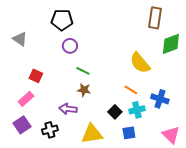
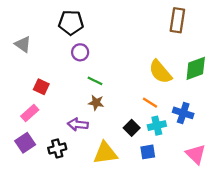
green diamond: (171, 44) -> (196, 68), moved

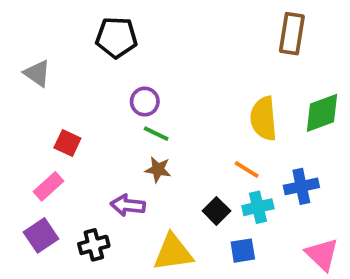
purple circle: (80, 52) -> (145, 102), moved
yellow semicircle: (160, 72) -> (264, 119), turned 35
blue cross: (183, 113) -> (301, 186), turned -30

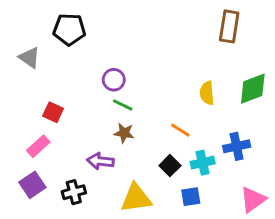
black pentagon: (116, 37) -> (69, 29), moved
yellow semicircle: (264, 119) -> (207, 93), size x0.7
orange line: (247, 169) -> (180, 130), moved
pink triangle: (322, 254) -> (253, 200), turned 40

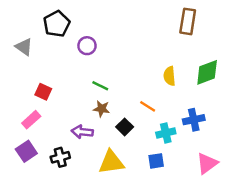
black pentagon: (69, 29) -> (57, 24), turned -30
purple circle: (114, 80) -> (87, 46), moved
black square: (170, 166) -> (125, 127), moved

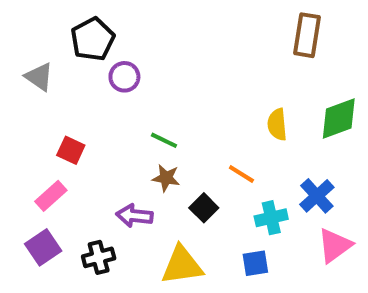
purple circle: (87, 46) -> (124, 77), moved
blue cross: (194, 120) -> (317, 196), turned -30
pink triangle: (207, 163) -> (335, 245), moved

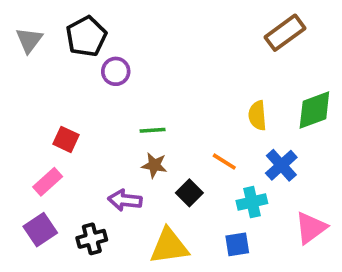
brown rectangle: (307, 35) -> (285, 33), turned 45
gray triangle: (39, 77) -> (29, 40), moved, turned 32
green line: (164, 140) -> (153, 130), turned -30
blue cross: (317, 196) -> (281, 165), moved

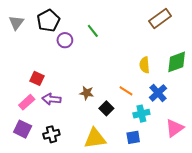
green line: (153, 130) -> (93, 31), moved, turned 56
purple arrow: (125, 200) -> (51, 99), moved
purple square: (40, 230) -> (23, 129), turned -30

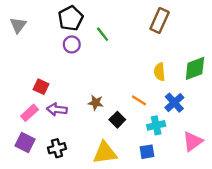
brown rectangle: (160, 18) -> (160, 21), moved, turned -30
black pentagon: (48, 21) -> (71, 18), moved

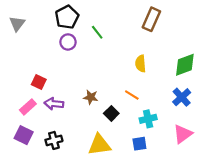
yellow semicircle: (160, 72) -> (141, 64), moved
blue cross: (174, 103) -> (182, 97), moved

